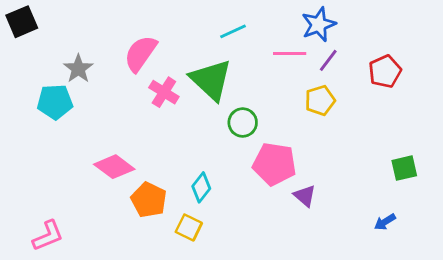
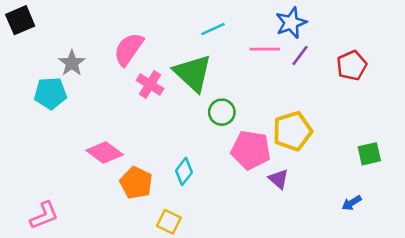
yellow pentagon: (320, 100) -> (292, 131), moved, size x1.4
yellow square: (189, 227) -> (169, 222), moved

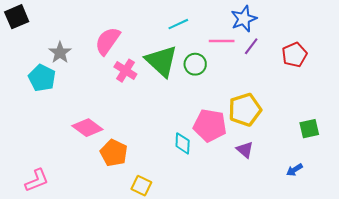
cyan pentagon: (50, 93) -> (42, 78), turned 30
green circle: (222, 112) -> (195, 64), moved
cyan diamond: (184, 171) -> (183, 143), moved, turned -35
purple triangle: (279, 179) -> (245, 150), moved

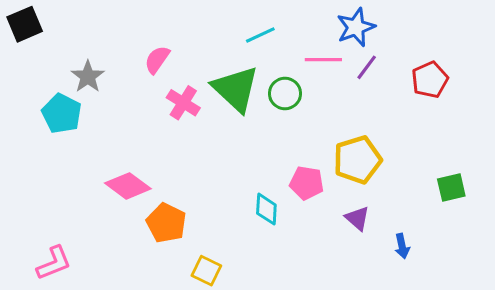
pink semicircle: (108, 41) -> (157, 60), size x0.7
pink pentagon: (210, 125) -> (307, 183), size x0.7
blue arrow: (294, 170) -> (402, 246), moved, turned -70

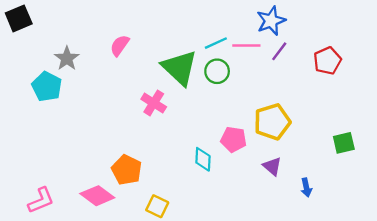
cyan line: (260, 35) -> (216, 43), moved
pink cross: (183, 103) -> (154, 103), moved
pink diamond: (128, 186) -> (97, 196), moved

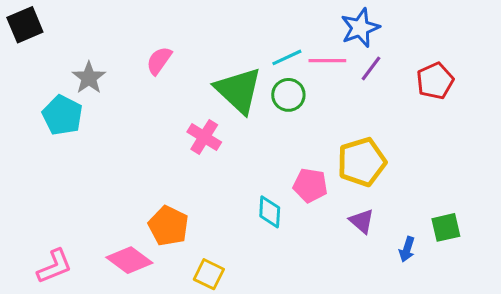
green square: (344, 143) -> (446, 227), moved
blue arrow: (306, 187) -> (407, 249), turned 30

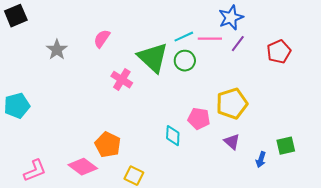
cyan pentagon: (62, 115) -> (17, 106), moved, turned 30
pink cross: (204, 137) -> (122, 80), moved

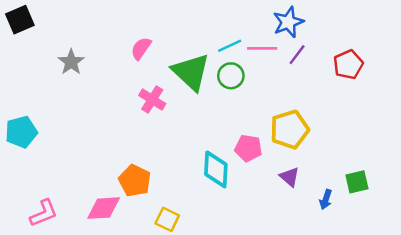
pink semicircle: (102, 39) -> (141, 48), moved
cyan diamond: (173, 136) -> (216, 169), size x1.4
pink diamond: (83, 167) -> (104, 208), turned -40

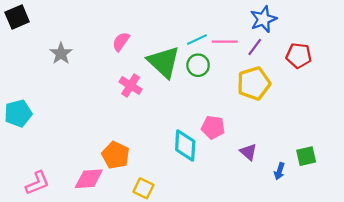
blue star: (288, 22) -> (263, 19), moved
red pentagon: (348, 65) -> (299, 56), turned 30
yellow pentagon: (290, 129) -> (254, 83), moved

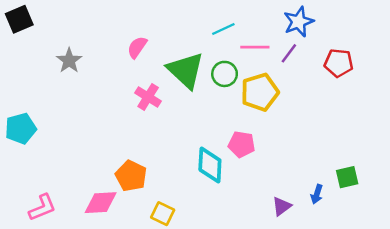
cyan line: (197, 40) -> (223, 29), moved
yellow pentagon: (254, 83) -> (260, 92), moved
purple triangle: (248, 152) -> (282, 206), moved, turned 42

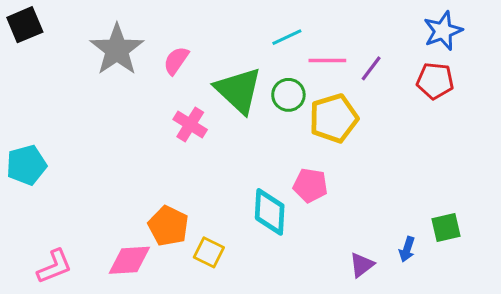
blue star: (299, 22) -> (443, 31), moved
gray star: (69, 61) -> (117, 50), moved, size x1.6
yellow square: (163, 214) -> (209, 252), moved

